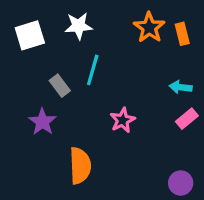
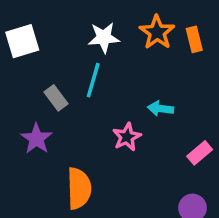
white star: (79, 26) -> (104, 38), moved
cyan arrow: (181, 87) -> (161, 109), moved
pink rectangle: (187, 119) -> (200, 153), moved

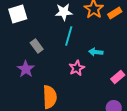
orange rectangle: (194, 39) -> (115, 13), turned 72
cyan line: (93, 80) -> (69, 36), moved

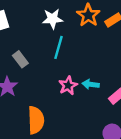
cyan arrow: (96, 52) -> (91, 84), moved

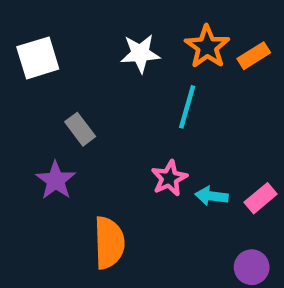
cyan line: (58, 47) -> (187, 107), moved
cyan arrow: (91, 84) -> (212, 196), moved

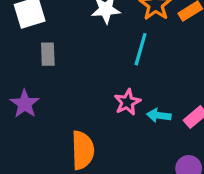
gray rectangle: (80, 129) -> (48, 54), moved, turned 35
purple star: (56, 180) -> (25, 104), moved

